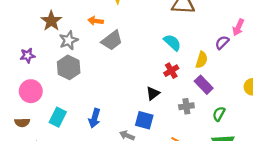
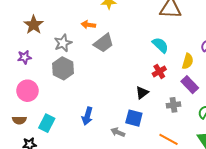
brown star: (51, 21) -> (34, 25), moved
cyan rectangle: (58, 117) -> (47, 123), moved

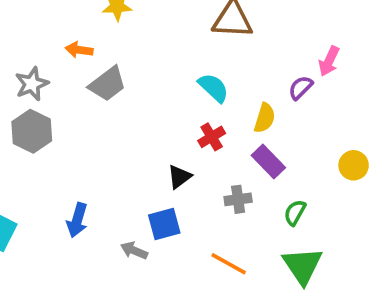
blue square: (134, 118) -> (164, 224), turned -30

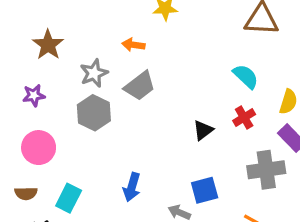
gray trapezoid: (107, 84) -> (140, 86), moved
black triangle: (179, 177) -> (203, 130), moved
gray cross: (238, 199) -> (266, 170), size x1.6

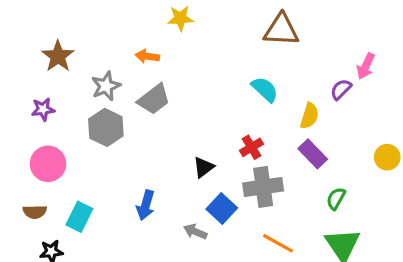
red cross: (244, 117) -> (252, 147), moved
black triangle: (203, 130) -> (204, 167), moved
gray cross: (266, 170) -> (263, 187), moved
blue square: (205, 190) -> (222, 208), turned -32

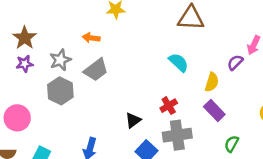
purple star: (43, 109) -> (25, 64), moved

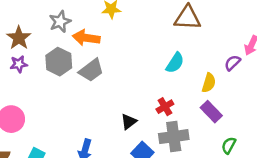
orange arrow: (91, 38) -> (86, 38), size x1.5
gray star: (60, 60) -> (60, 22), moved
cyan semicircle: (179, 62) -> (175, 63), turned 80
gray hexagon: (60, 91) -> (59, 62), moved

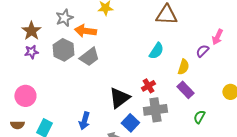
black triangle: (129, 122) -> (119, 98), size x1.6

